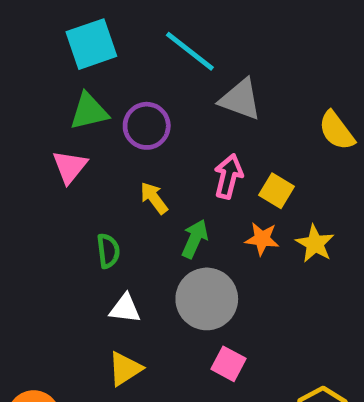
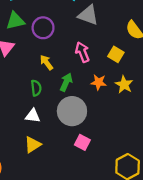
pink arrow: (228, 176) -> (82, 52), turned -36
yellow square: (276, 191) -> (116, 54), moved
green semicircle: (108, 251) -> (36, 88), moved

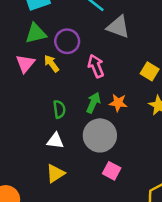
pink arrow: (82, 52) -> (96, 66), moved
yellow arrow: (47, 63) -> (51, 63), moved
orange star: (99, 82) -> (118, 103), moved

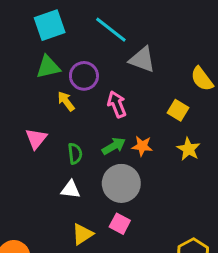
pink triangle: (25, 63) -> (36, 139), moved
green arrow: (93, 103) -> (114, 146), turned 36
pink square: (112, 171) -> (120, 224), moved
yellow triangle: (55, 173) -> (82, 234), moved

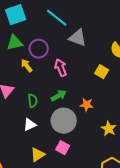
orange star: (142, 146) -> (87, 105), moved
yellow star: (188, 149) -> (109, 129), moved
white triangle: (71, 189) -> (30, 125), turned -32

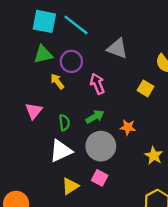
cyan square: (16, 15) -> (44, 21), turned 30
cyan line: (57, 18) -> (76, 25), moved
white triangle: (30, 125) -> (61, 151), size x1.5

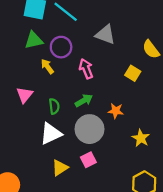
pink square: (100, 178) -> (88, 160), turned 35

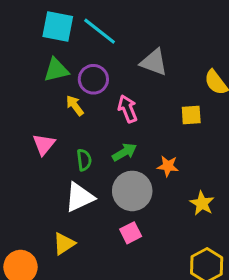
yellow square: (133, 73) -> (191, 115), turned -35
yellow triangle: (60, 168) -> (64, 244), moved

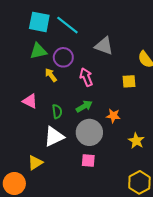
pink triangle: (44, 144) -> (30, 101), turned -42
pink square: (131, 233) -> (88, 161), turned 32
yellow triangle: (64, 244) -> (35, 163), moved

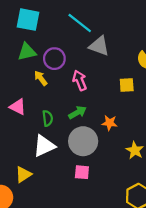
cyan line: (67, 25) -> (80, 23), moved

